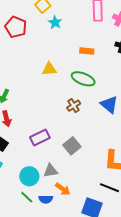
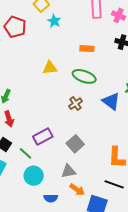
gray triangle: (51, 171) -> (68, 171), moved
orange arrow: (63, 189) -> (77, 190), moved
green line: (27, 197) -> (25, 153), moved

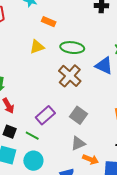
orange rectangle: (87, 49) -> (49, 22), moved, turned 32
brown cross: (75, 104) -> (70, 76), size x1.6
cyan circle: (34, 176) -> (33, 161), moved

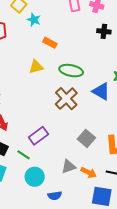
gray square: (78, 115) -> (86, 138), moved
orange arrow: (91, 159) -> (89, 172), moved
cyan circle: (33, 161) -> (35, 177), moved

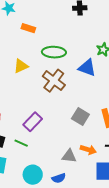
yellow triangle: (36, 67) -> (21, 66), moved
gray triangle: (69, 167) -> (69, 156), moved, turned 35
cyan circle: (35, 177) -> (33, 175), moved

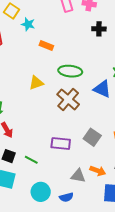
purple rectangle: (33, 122) -> (61, 144), moved, turned 48

